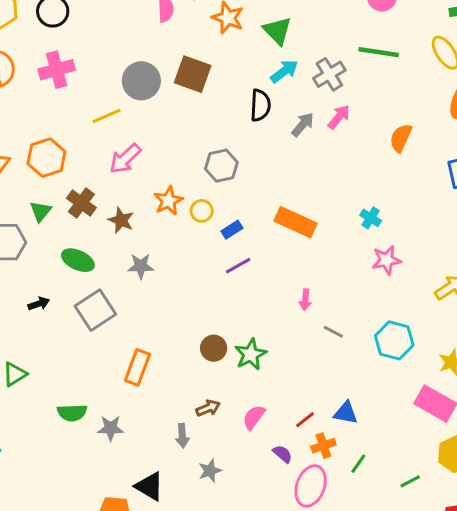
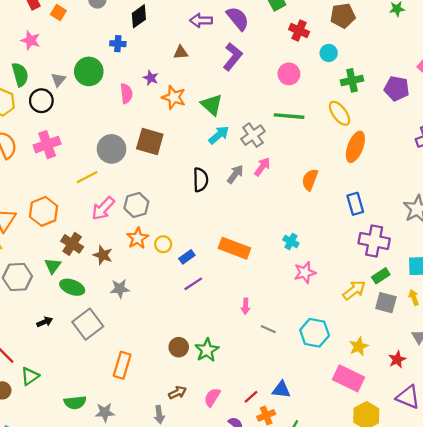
black semicircle: (260, 105) -> (201, 180), moved
gray hexagon: (221, 166) -> (136, 205), moved
green triangle: (40, 211) -> (53, 266), moved

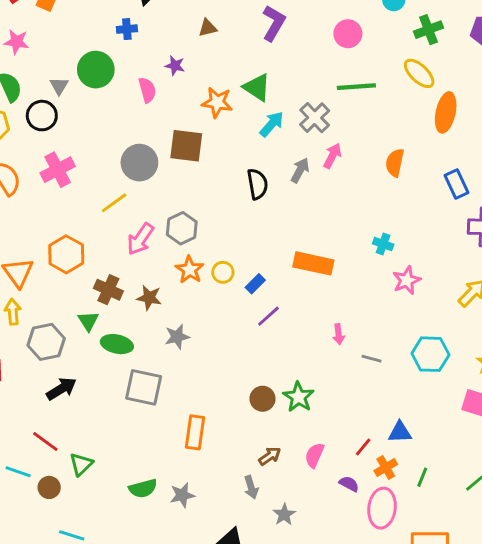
orange star: (174, 97) -> (217, 102), moved
black arrow: (45, 322) -> (61, 389), moved, size x1.5
gray square: (88, 324) -> (144, 387), turned -32

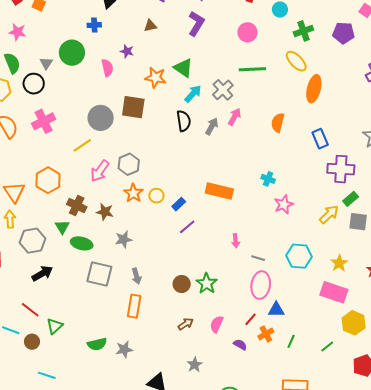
black semicircle: (257, 184) -> (184, 121), moved
gray arrow: (251, 487) -> (136, 276), moved
pink ellipse: (382, 508) -> (261, 285), moved

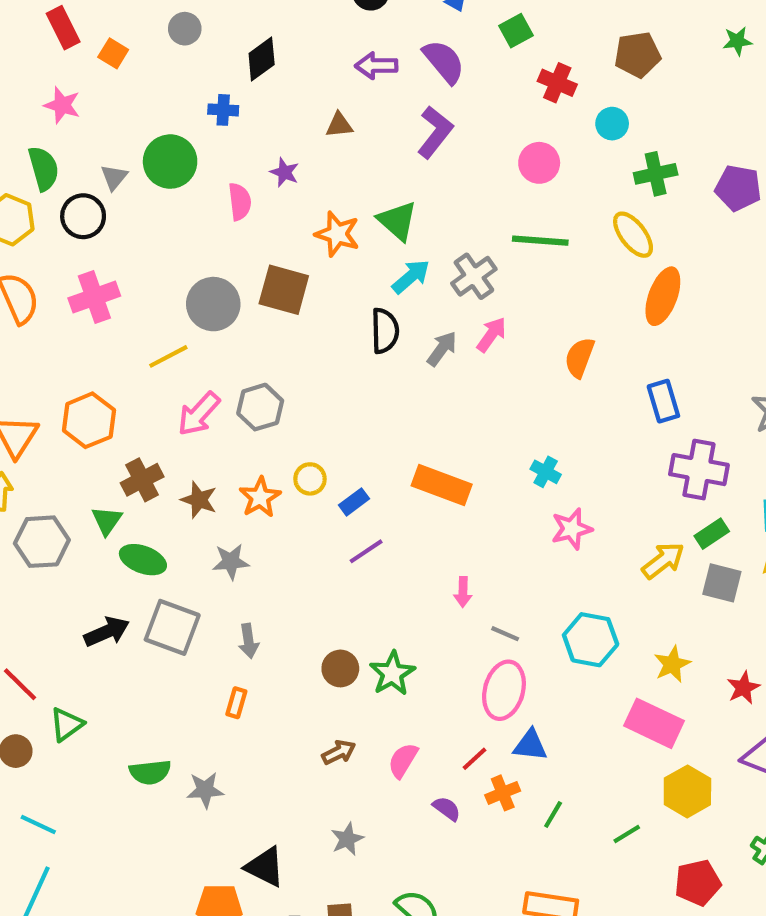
orange star: (133, 193) -> (260, 497), moved
brown cross: (77, 206) -> (142, 480), turned 30
black arrow: (42, 273) -> (107, 632), moved
orange rectangle: (134, 306) -> (236, 703), size x0.6

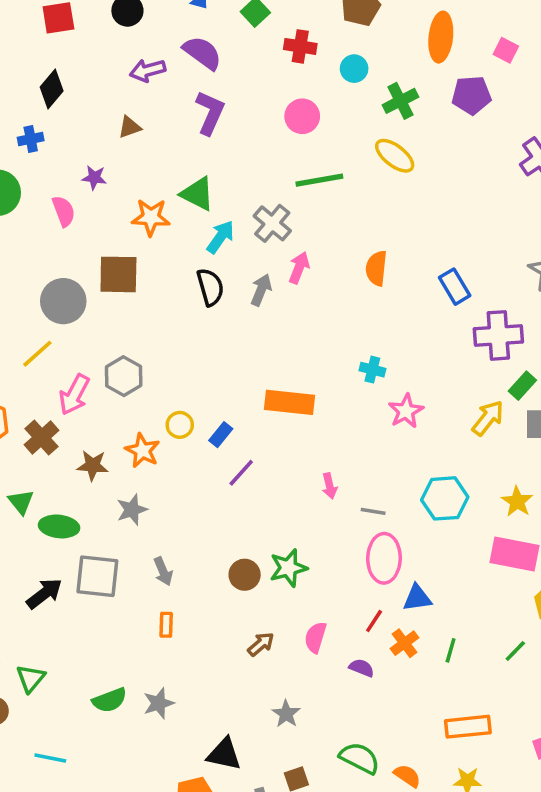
orange ellipse: (663, 296) -> (441, 37), moved
brown cross: (142, 480) -> (42, 438), moved
green star: (392, 673) -> (288, 568), turned 30
cyan line: (38, 825) -> (50, 758), moved

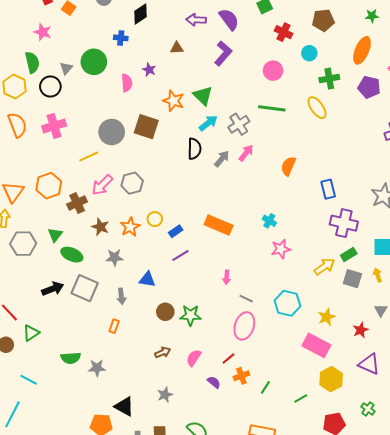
blue triangle: (417, 598) -> (147, 280), moved

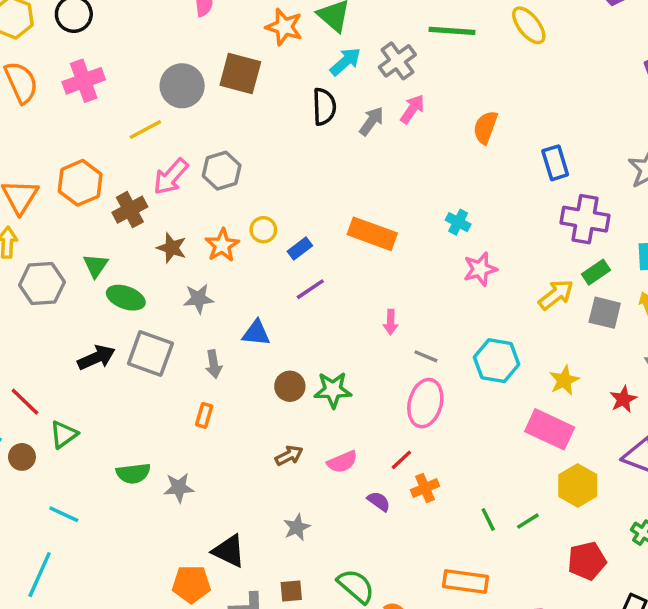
pink semicircle: (194, 358) -> (342, 462), turned -144
green line: (265, 387) -> (488, 519), moved, turned -56

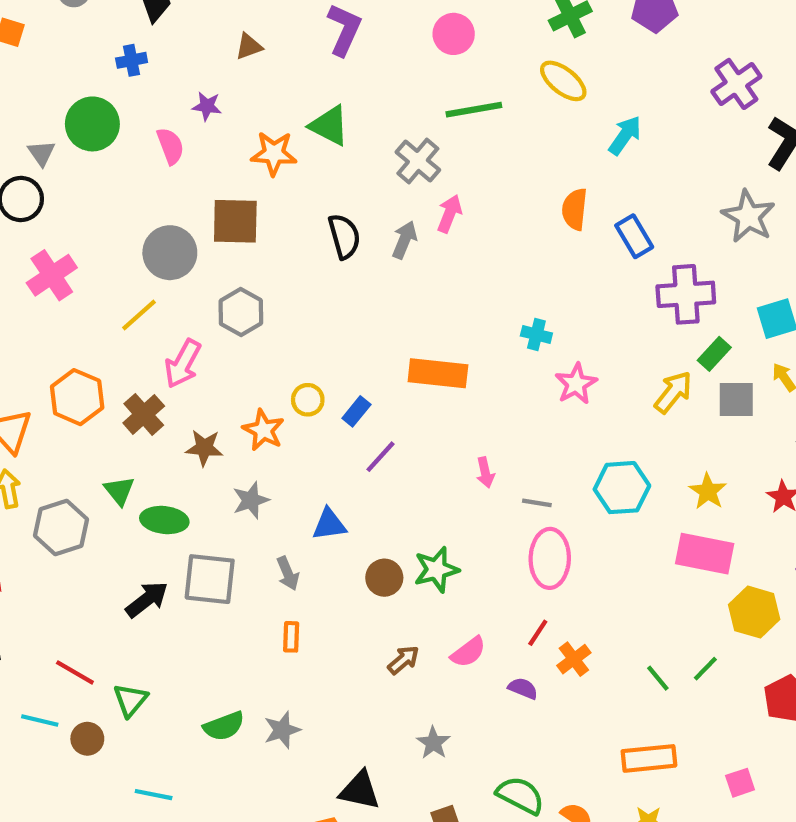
cyan arrow: (345, 62) -> (625, 135), moved
orange semicircle: (485, 127) -> (575, 209), moved
gray hexagon: (222, 171) -> (241, 312), moved

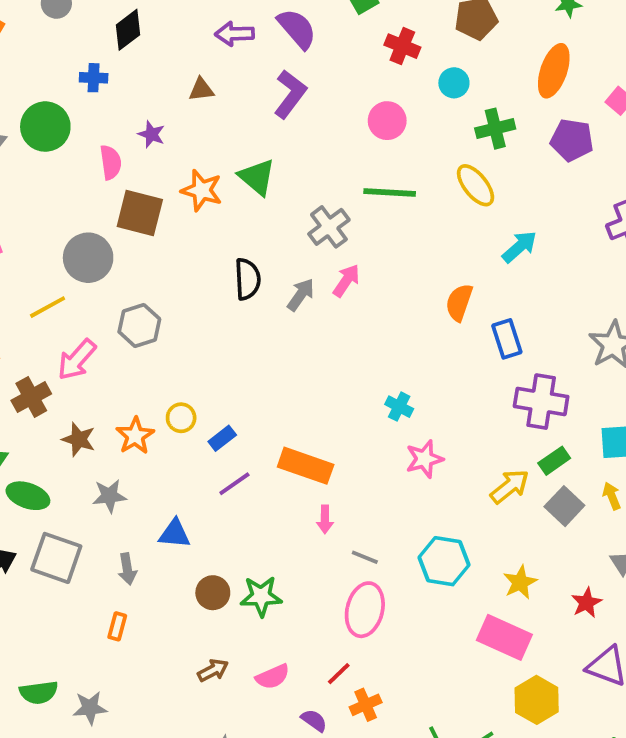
brown square: (235, 221) -> (140, 213), moved
orange rectangle: (438, 373) -> (306, 466), moved
gray square: (736, 400) -> (564, 506), turned 30

